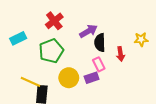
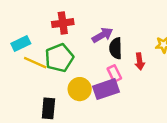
red cross: (54, 21) -> (63, 23), turned 30
purple rectangle: (92, 78) -> (106, 89), size x1.5
yellow line: (30, 82) -> (35, 63), moved

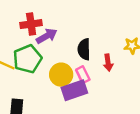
purple arrow: (102, 35) -> (47, 36), moved
yellow circle: (80, 89) -> (61, 75), moved

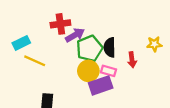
green pentagon: (27, 59) -> (89, 49), moved
pink rectangle: (83, 75) -> (108, 71), turned -48

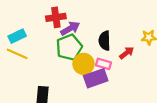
green pentagon: (89, 49) -> (69, 47), moved
red arrow: (132, 60) -> (127, 53), turned -120
yellow line: (35, 61) -> (17, 54), moved

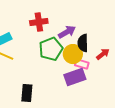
purple arrow: (70, 28) -> (67, 32), moved
yellow circle: (83, 64) -> (73, 54), moved

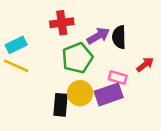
black semicircle: (83, 43) -> (119, 37), moved
yellow circle: (73, 54) -> (80, 93), moved
black rectangle: (27, 93) -> (60, 105), moved

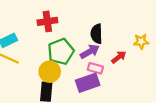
purple arrow: (98, 36) -> (90, 52), moved
yellow circle: (80, 93) -> (50, 72), moved

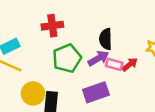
pink rectangle: (95, 68) -> (114, 64), moved
yellow circle: (50, 72) -> (33, 93), moved

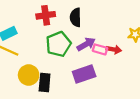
black semicircle: (106, 39) -> (76, 17), moved
red arrow: (130, 64) -> (114, 49), turned 48

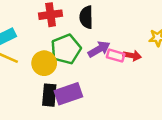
purple rectangle: (84, 74) -> (68, 94), moved
yellow circle: (29, 75) -> (44, 63), moved

